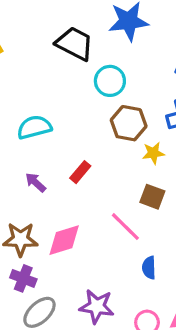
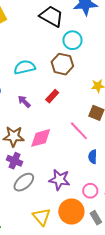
brown hexagon: (129, 123) -> (62, 64), moved

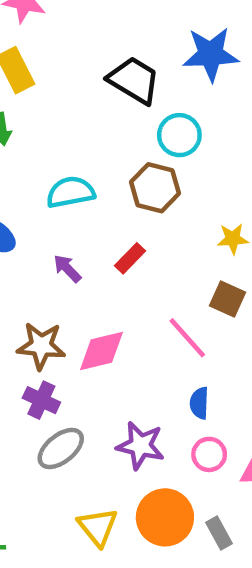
blue semicircle: (93, 157) -> (199, 403), moved
pink circle: (90, 191) -> (209, 454), moved

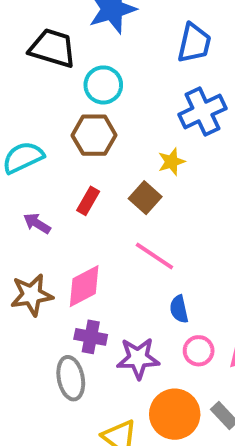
brown square: (227, 299) -> (145, 198), moved, turned 32
purple cross: (41, 400) -> (91, 337), moved
gray ellipse: (61, 448) -> (71, 378), turned -48

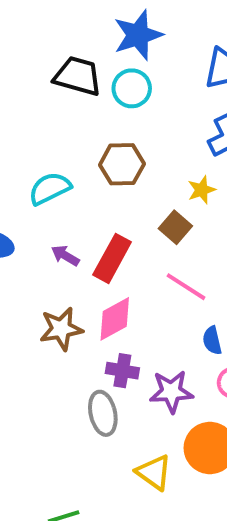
cyan circle: (103, 85) -> (132, 88), moved
red rectangle: (88, 201) -> (112, 258), moved, size x1.6

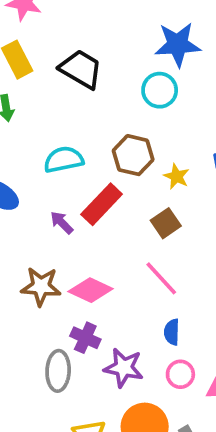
black trapezoid: (78, 76) -> (81, 69), moved
yellow star: (202, 190) -> (176, 176), moved, turned 30
red rectangle: (112, 258) -> (102, 204), moved
pink diamond: (115, 319) -> (91, 290), turned 39

